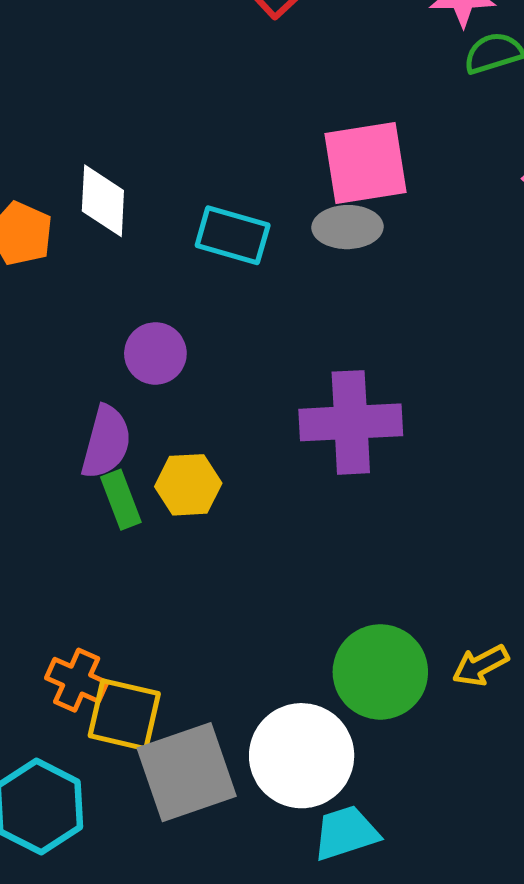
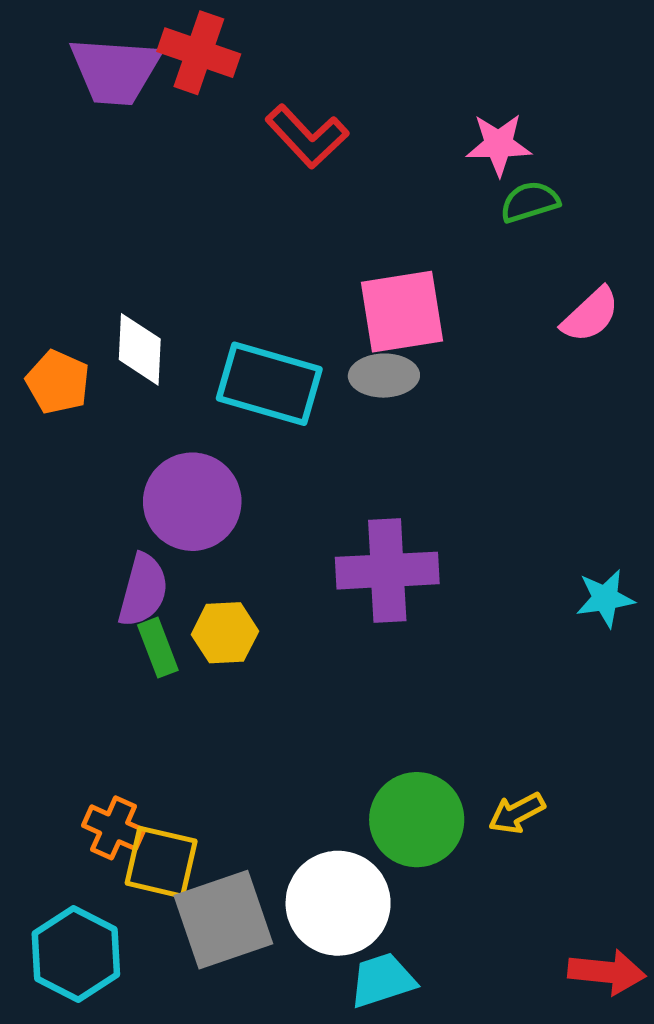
cyan rectangle: (233, 235) -> (269, 384), size x1.4
purple circle: (155, 353) -> (192, 502), size x1.6

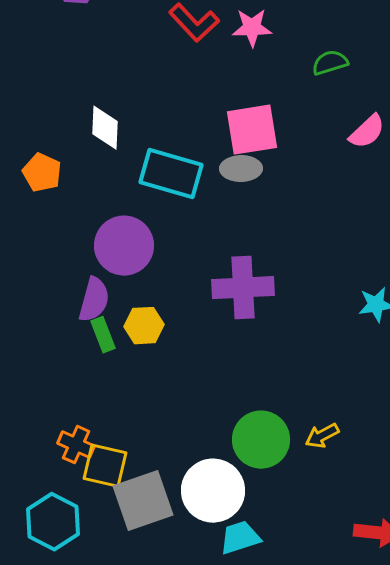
pink star: (499, 144) -> (252, 28), moved
white diamond: (140, 349) -> (105, 128), moved

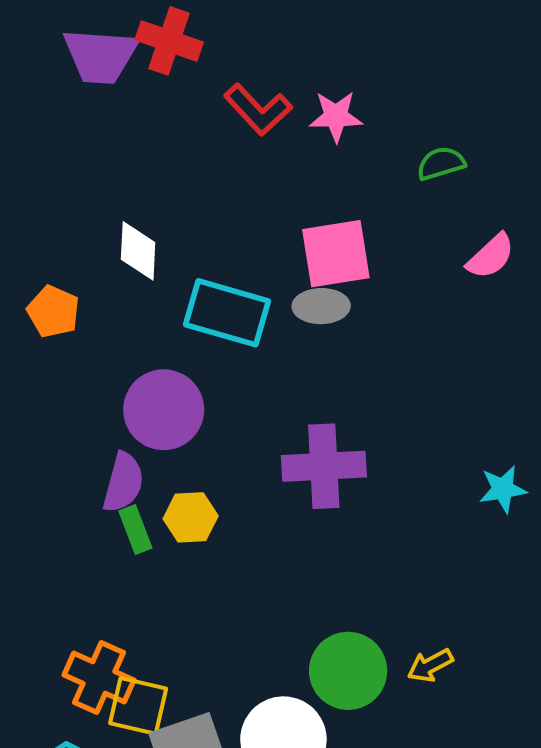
orange cross: (76, 445) -> (99, 678), size x1.4

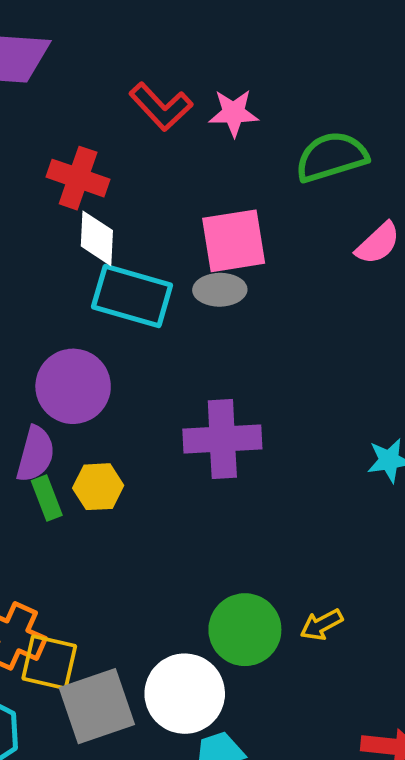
red cross: (169, 41) -> (78, 178), moved
green semicircle: (441, 163) -> (331, 157), size x1.6
white diamond: (138, 251) -> (97, 238), moved

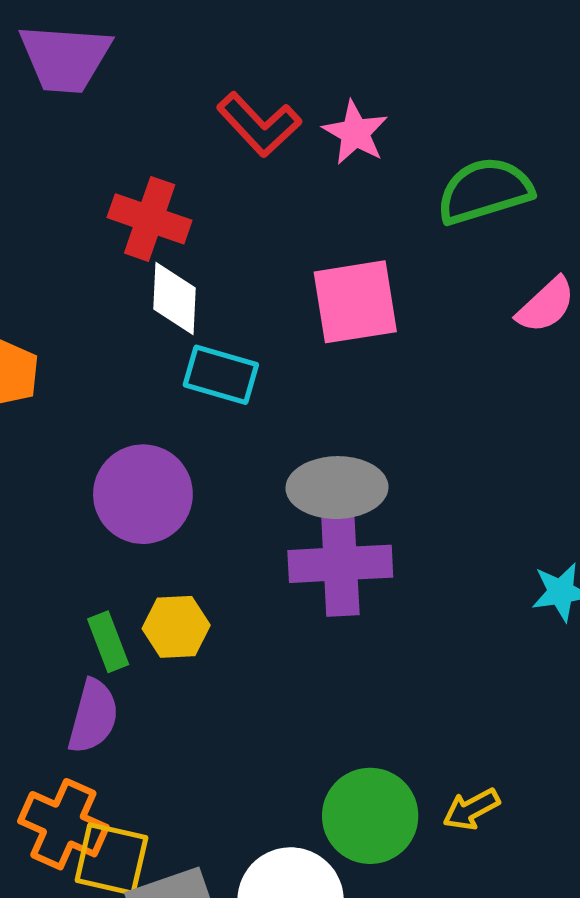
pink star: (234, 113) -> (355, 133), turned 30
gray ellipse: (220, 290) -> (337, 488), moved, size x1.4
cyan rectangle: (132, 296) -> (221, 375), size x0.7
purple semicircle: (35, 454) -> (93, 716), moved

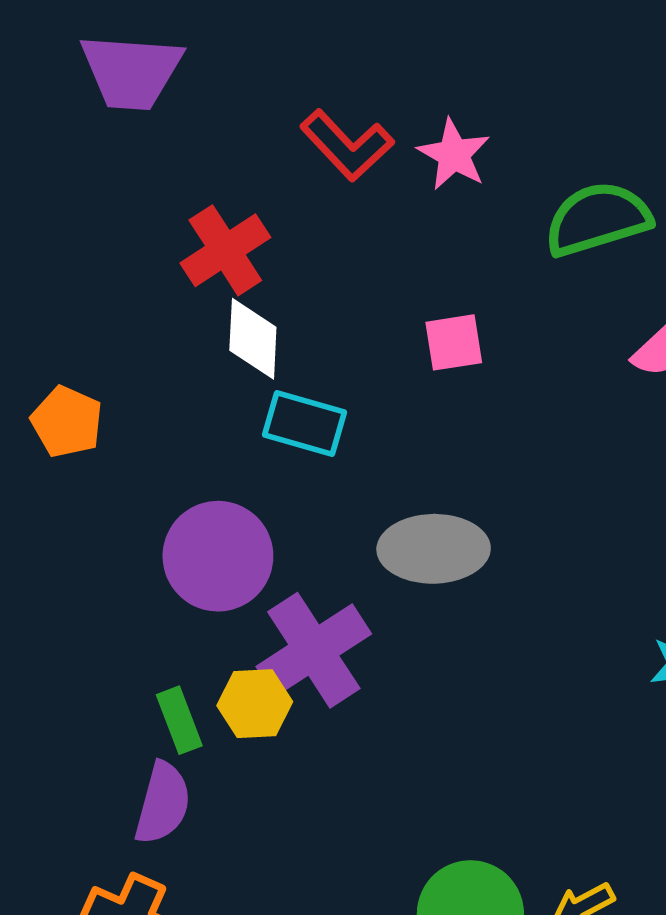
red cross: (150, 219) -> (225, 250), turned 38
pink square: (355, 302) -> (454, 342), size x0.6
purple cross: (340, 564) -> (314, 650), moved, turned -30

